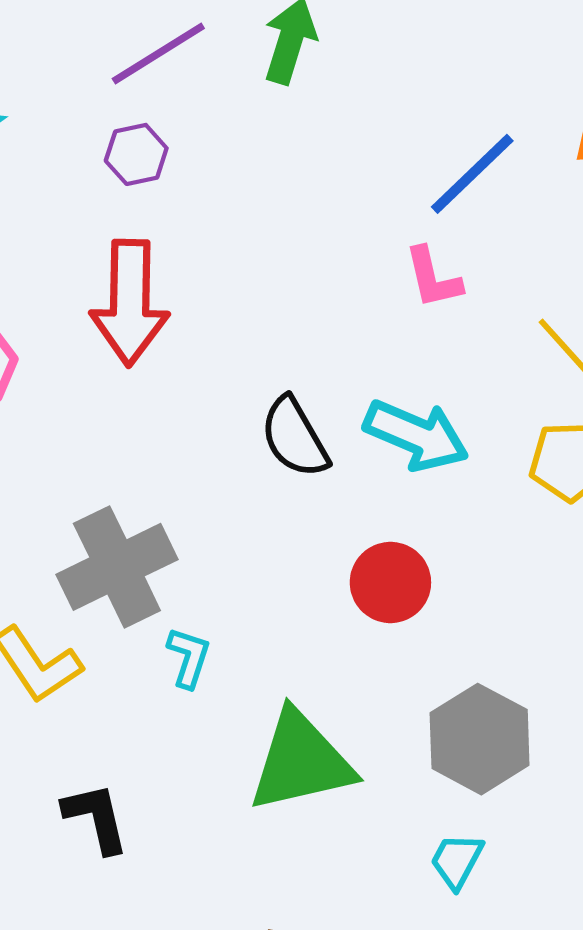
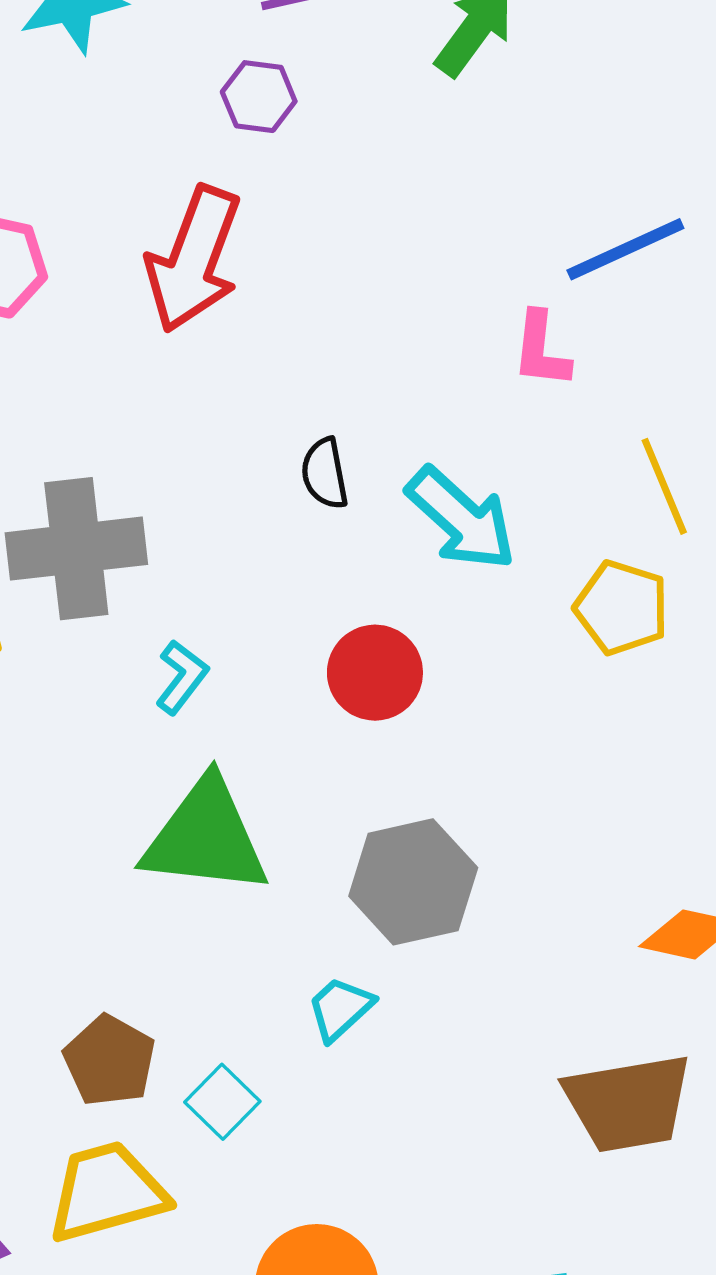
black semicircle: (294, 437) -> (325, 473), size x0.7
cyan L-shape: (189, 657) -> (182, 677), moved

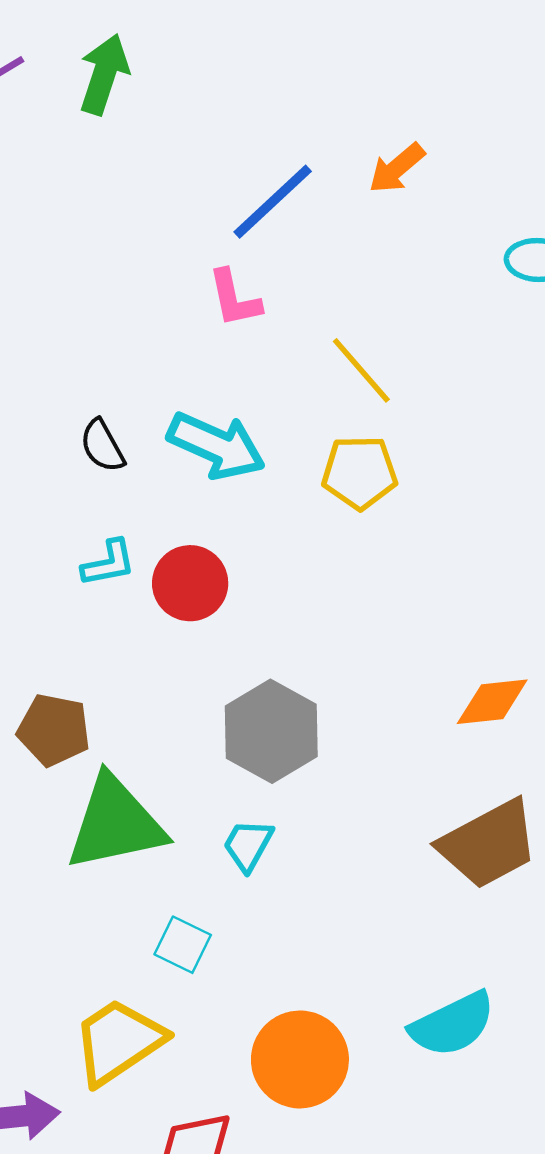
cyan L-shape: (182, 677) -> (109, 563), moved, turned 60
green triangle: (205, 837) -> (115, 823), moved
brown pentagon: (110, 1061) -> (54, 730), moved

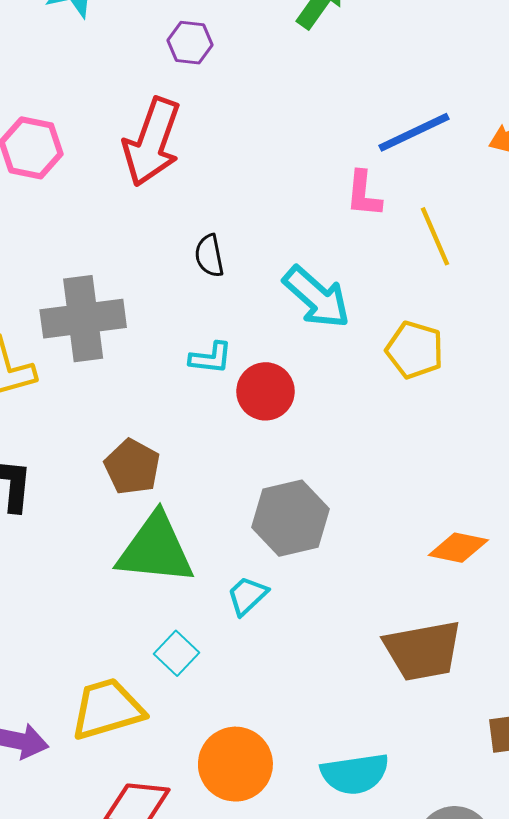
yellow line: (361, 370) -> (435, 236), moved
black semicircle: (102, 446) -> (209, 256), moved

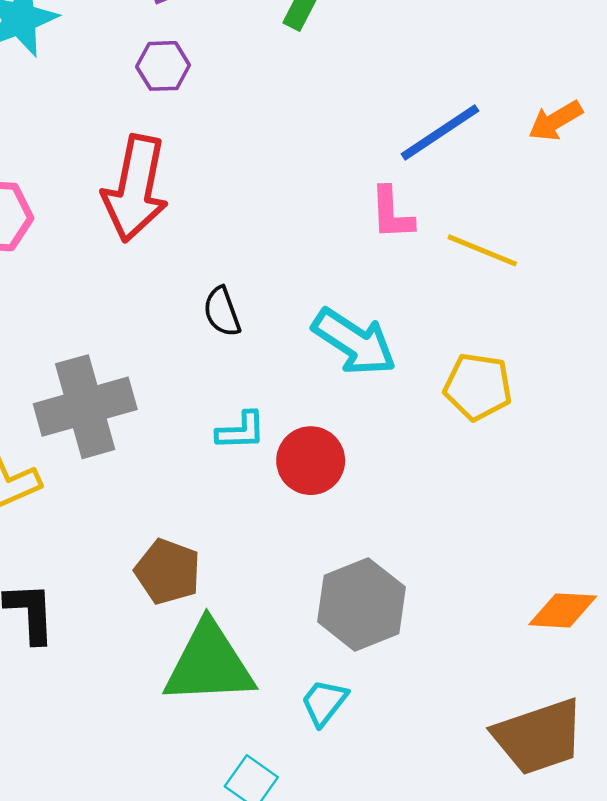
yellow line: (435, 236) -> (482, 250), turned -36

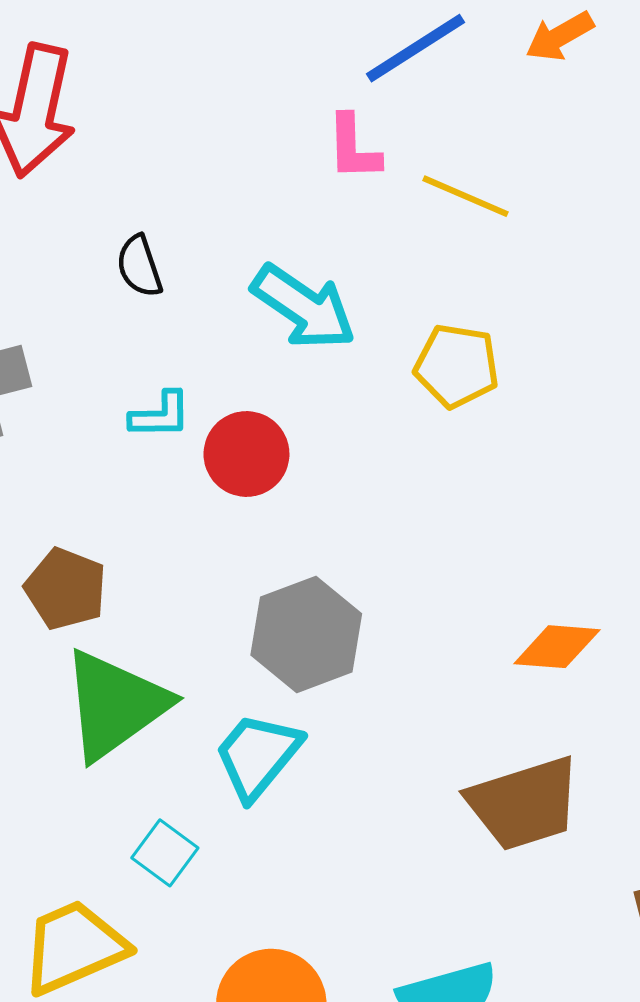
green triangle: (209, 664) -> (115, 705), turned -34
cyan trapezoid: (324, 702) -> (257, 756), size x1.5

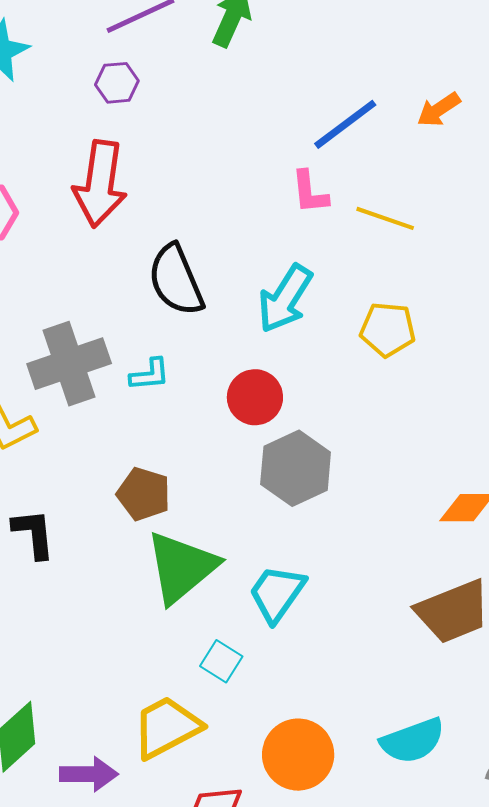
black semicircle: (139, 266) -> (176, 280), size x1.8
cyan arrow: (304, 307) -> (285, 299), turned 92
cyan L-shape: (160, 415) -> (150, 375), moved
gray hexagon: (306, 634) -> (296, 468), moved

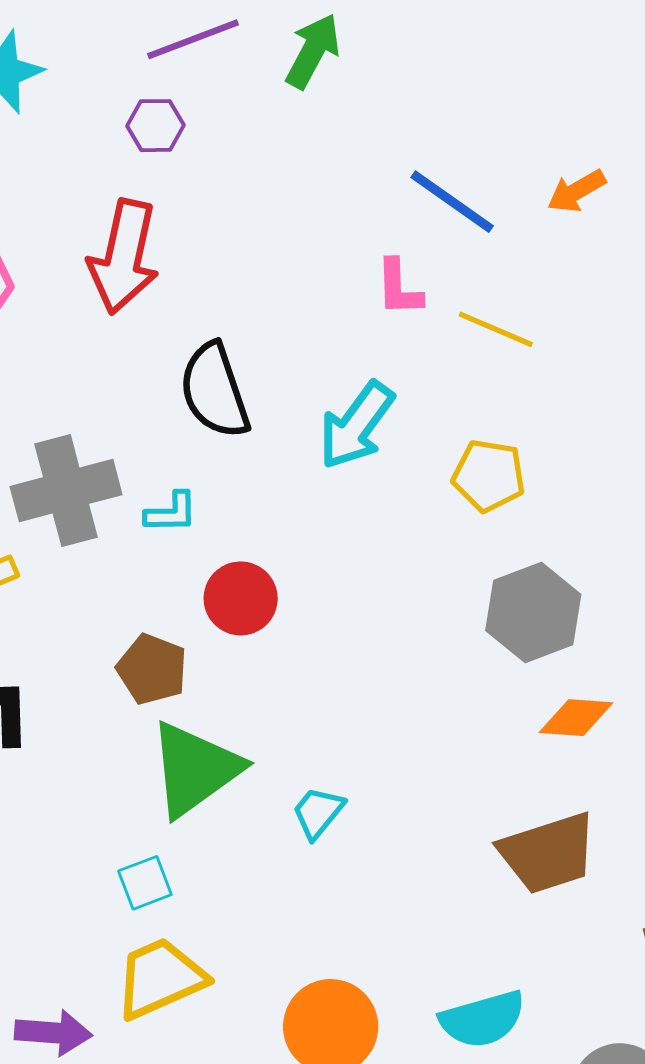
blue line: (345, 124) -> (452, 202), turned 68
red circle: (255, 397) -> (241, 598), moved
gray hexagon: (296, 468) -> (533, 613), moved
cyan trapezoid: (277, 593) -> (318, 813), size x0.7
cyan square: (221, 661) -> (145, 883), moved, turned 33

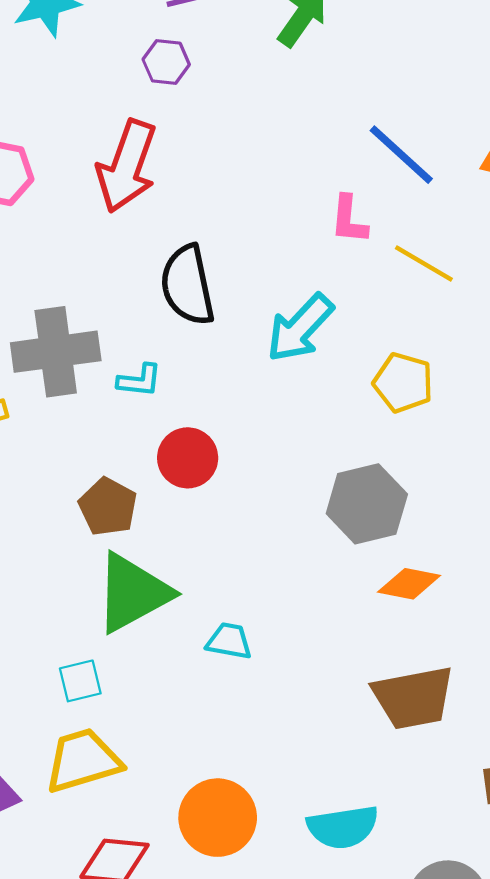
gray hexagon: (533, 613) -> (367, 504), moved
orange diamond: (576, 718) -> (409, 584), moved
cyan trapezoid: (318, 813) -> (229, 641), turned 54

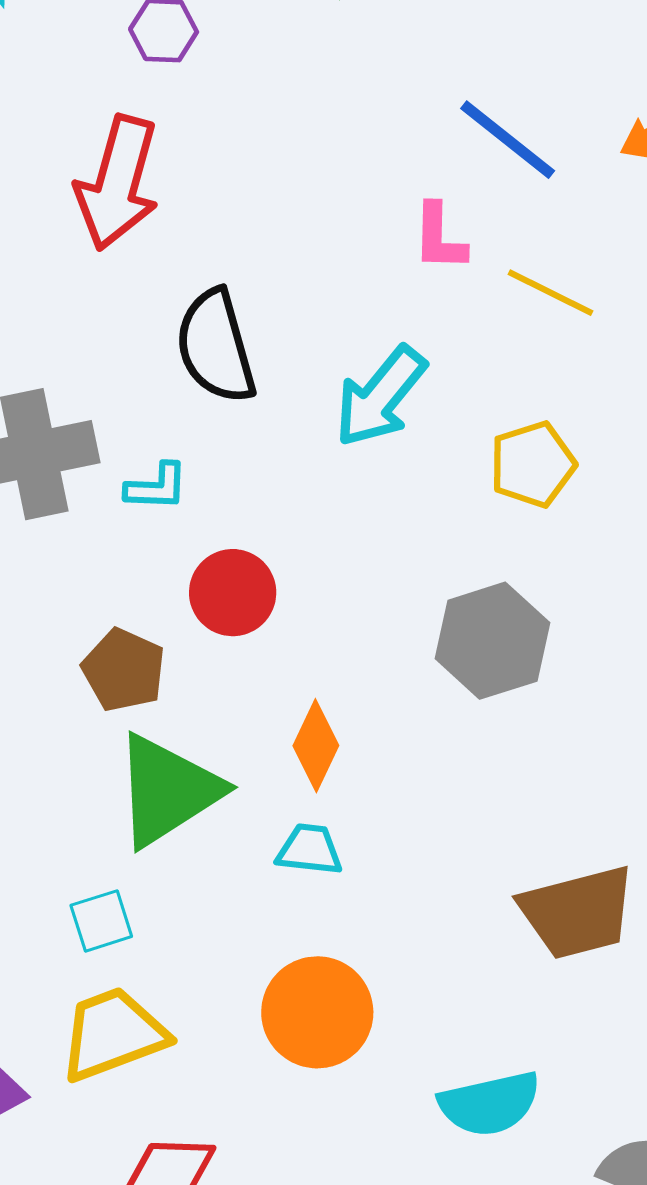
yellow pentagon: (403, 383) -> (533, 464), turned -30
orange diamond: (409, 584) -> (316, 746), moved, turned -72
orange circle: (218, 818) -> (317, 1012), moved

